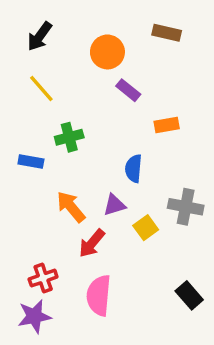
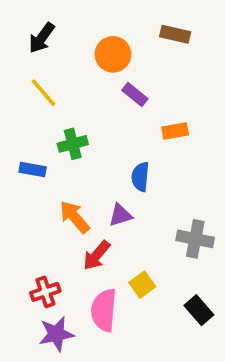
gray cross: (186, 207) -> (195, 239), moved
yellow square: (146, 228) -> (142, 285), moved
purple star: (34, 316) -> (56, 334), moved

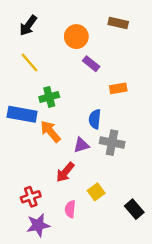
blue rectangle: (33, 169) -> (22, 114), size x1.6
orange arrow: (75, 217) -> (50, 131), moved
gray cross: (195, 239) -> (112, 143), moved
pink semicircle: (104, 310) -> (70, 209), size x0.6

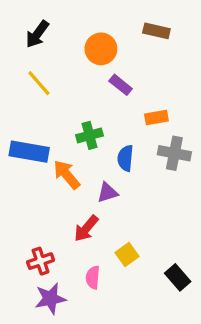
green cross: (49, 97) -> (89, 135), moved
gray cross: (112, 143) -> (174, 153), moved

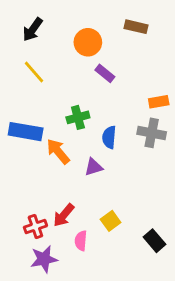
orange rectangle: (156, 117) -> (159, 102), moved
red arrow: (86, 228) -> (64, 215), moved

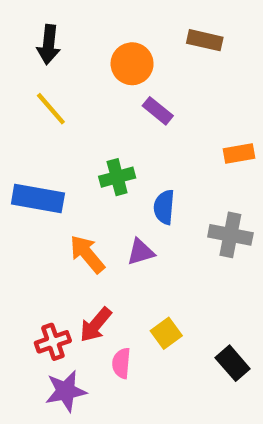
black arrow: (33, 30) -> (49, 45), turned -30
gray cross: (152, 133) -> (230, 235), moved
orange arrow: (58, 151) -> (87, 254), moved

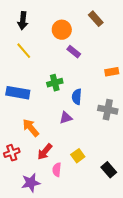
brown rectangle: (205, 40) -> (96, 19), turned 35
orange arrow: (87, 254) -> (31, 128), moved
red cross: (53, 342) -> (12, 153), moved

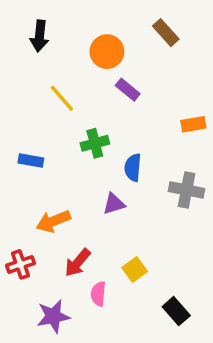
yellow line: (24, 51) -> (62, 98), moved
blue rectangle: (18, 93) -> (31, 161), size x0.6
orange arrow: (31, 128) -> (53, 221), turned -72
black rectangle: (109, 170) -> (176, 311), moved

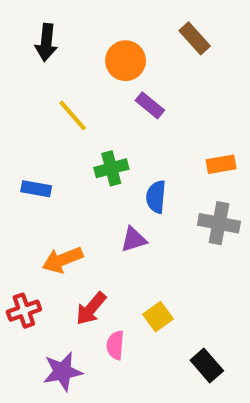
orange rectangle: (193, 124) -> (221, 164), moved

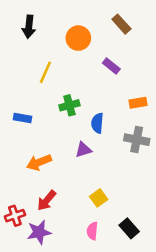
purple rectangle: (150, 105) -> (111, 66), moved
yellow line: (73, 116) -> (45, 72), turned 65
red arrow: (91, 309) -> (47, 200), moved
red cross: (24, 311) -> (15, 216), moved
pink semicircle: (115, 345) -> (92, 231), moved

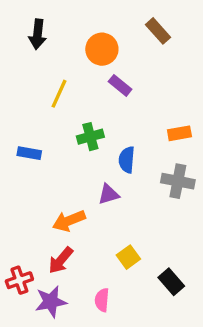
purple rectangle: (111, 66) -> (120, 85), moved
orange arrow: (39, 162) -> (69, 221), moved
black rectangle: (129, 228) -> (171, 282), moved
pink semicircle: (92, 231) -> (102, 300), moved

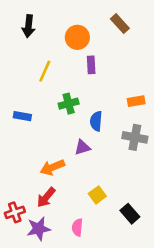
purple rectangle: (120, 85) -> (91, 65), turned 48

